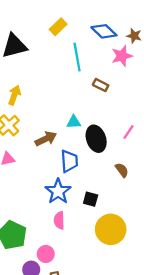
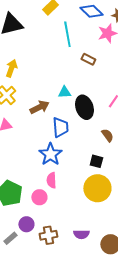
black square: (91, 199) -> (96, 161), moved
pink circle: (46, 254) -> (39, 197), moved

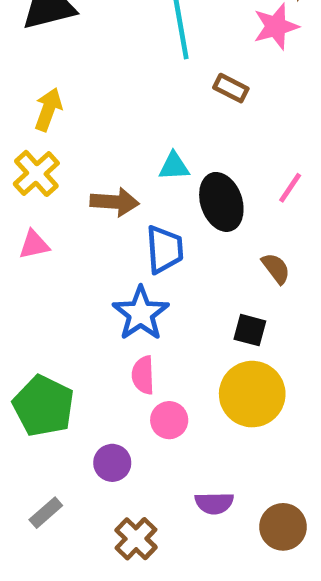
brown arrow: (39, 107) -> (115, 202), turned 30
pink circle: (39, 197) -> (169, 420), moved
purple circle: (26, 224) -> (112, 463), moved
brown cross: (48, 235) -> (136, 539), moved, turned -36

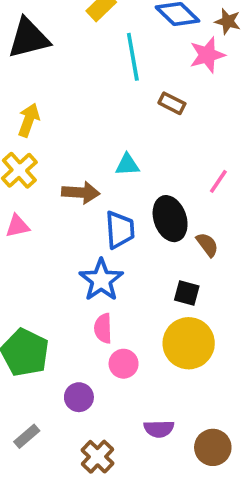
black ellipse: (221, 202) -> (170, 219), moved

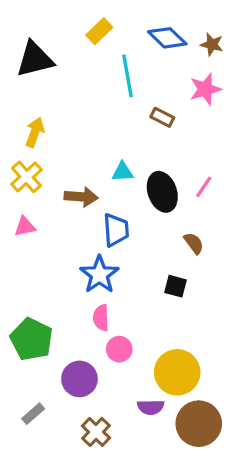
pink star: (207, 55) -> (205, 89), moved
black ellipse: (170, 219) -> (162, 192), moved
yellow circle: (189, 343) -> (177, 372), moved
purple circle: (79, 397) -> (79, 379), size x1.4
brown circle: (213, 447) -> (199, 424), size x1.4

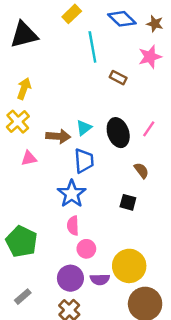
cyan triangle: (123, 172) -> (84, 128), moved, turned -35
pink triangle: (25, 227) -> (29, 158), moved
purple circle: (79, 379) -> (70, 278), moved
purple semicircle: (151, 407) -> (100, 279), moved

